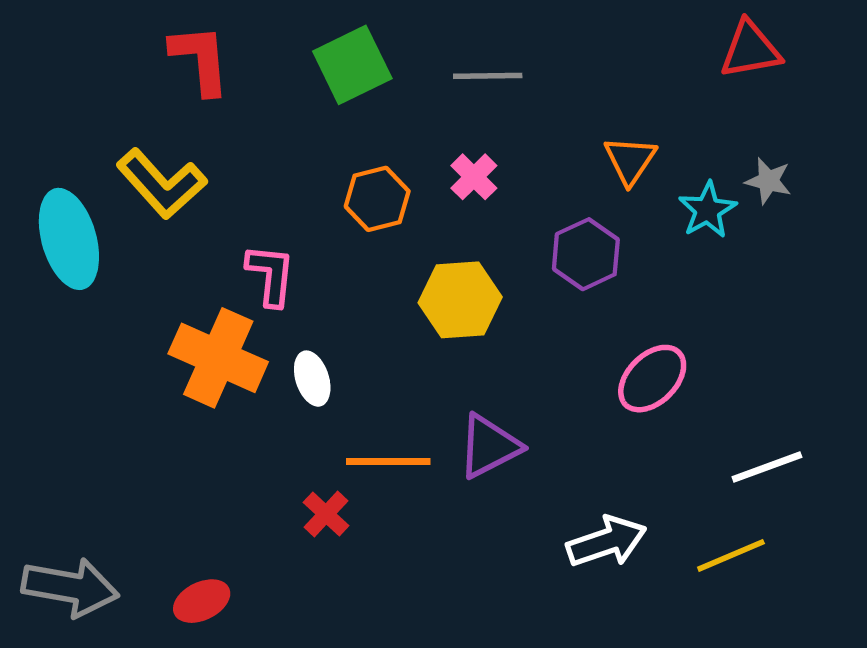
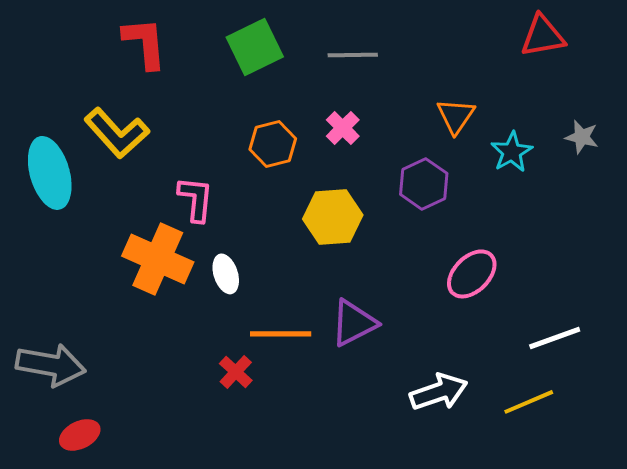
gray star: (768, 181) -> (582, 137), moved
gray arrow: (70, 587) -> (51, 365), moved
red ellipse: (202, 601) -> (80, 435), moved

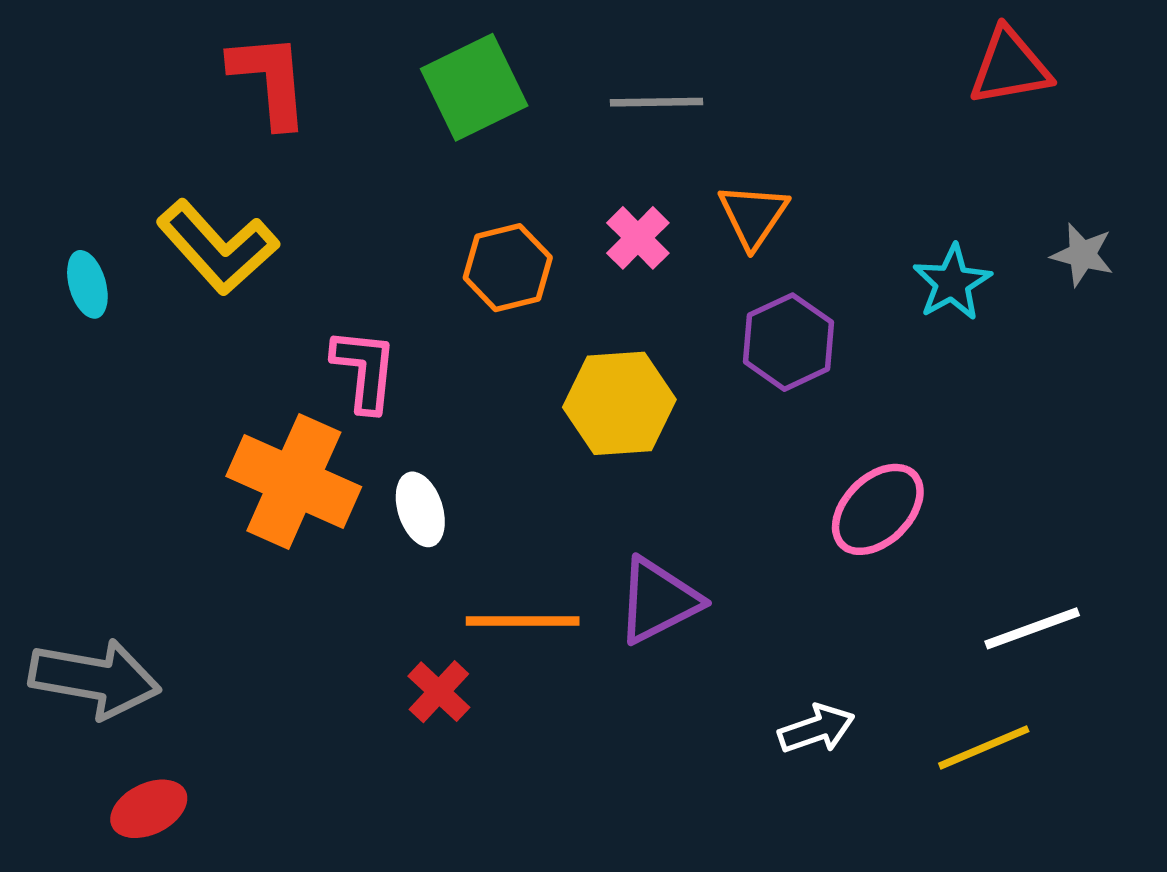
orange triangle: (456, 116) -> (753, 216), moved
cyan ellipse: (50, 173) -> (87, 284), moved, size x0.5
white arrow: (439, 392) -> (816, 729), size x0.7

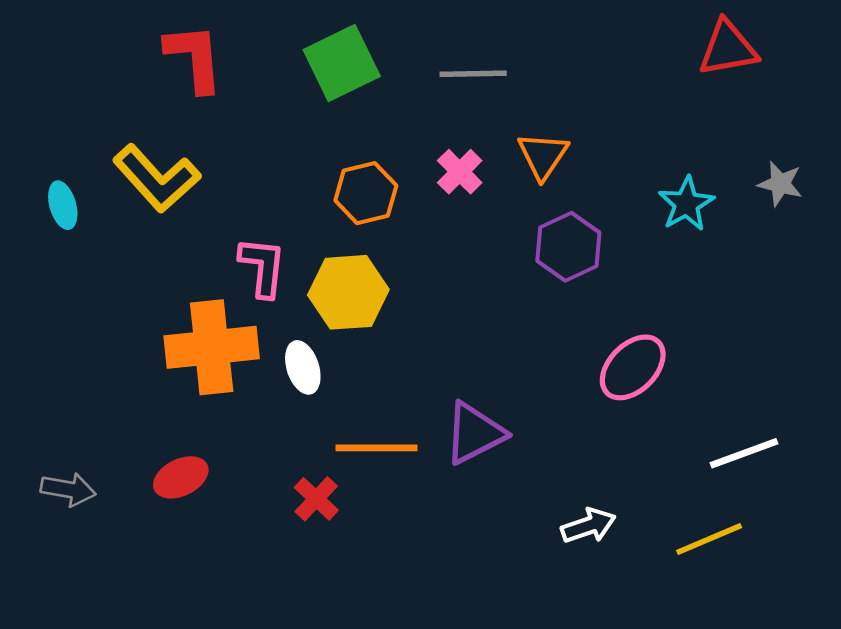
yellow hexagon: (619, 403) -> (348, 292), moved
orange cross: (294, 482) -> (212, 347), turned -30
gray arrow: (95, 679) -> (68, 489), size x0.6
red ellipse: (149, 809) -> (181, 477), moved

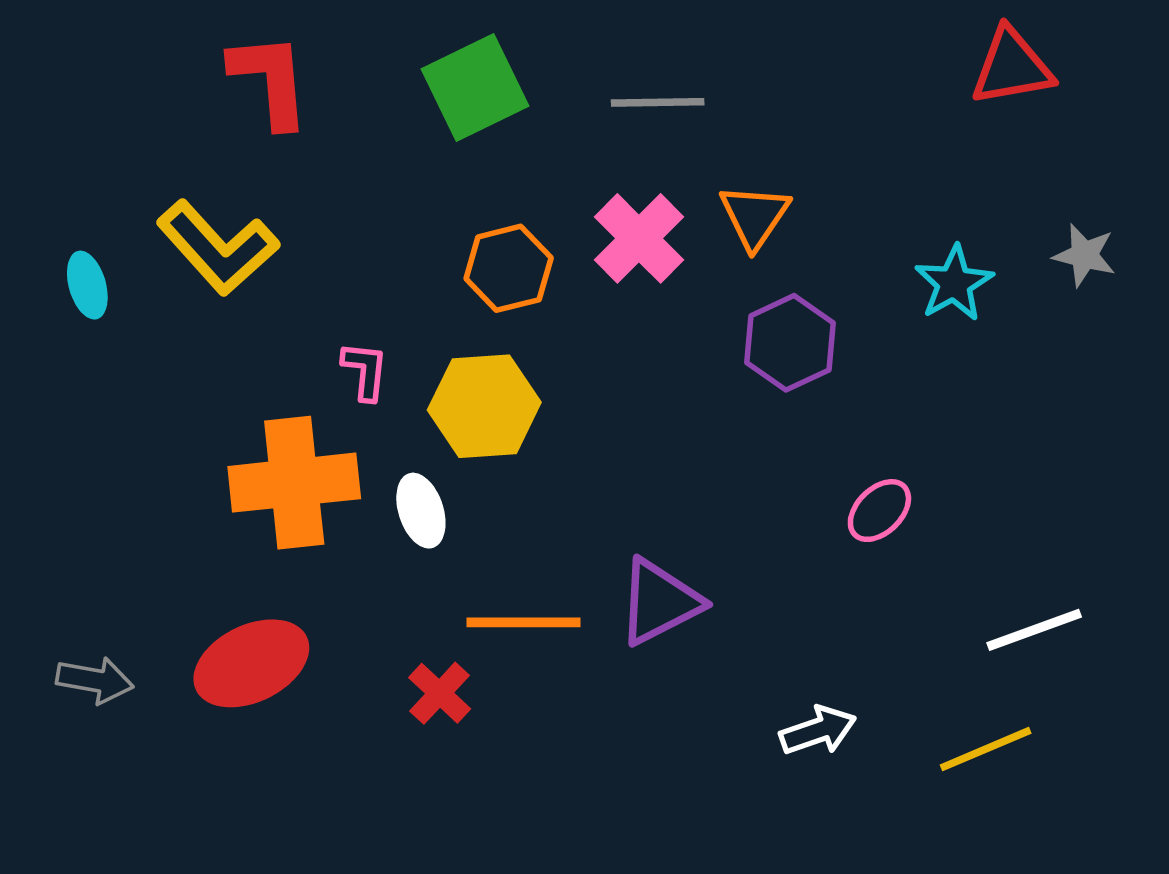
pink cross: (460, 172) -> (639, 238), size x1.4
pink L-shape: (263, 267) -> (365, 371), size x0.7
pink ellipse: (633, 367) -> (879, 511), size x0.7
red ellipse: (181, 477) -> (251, 663), size x1.5

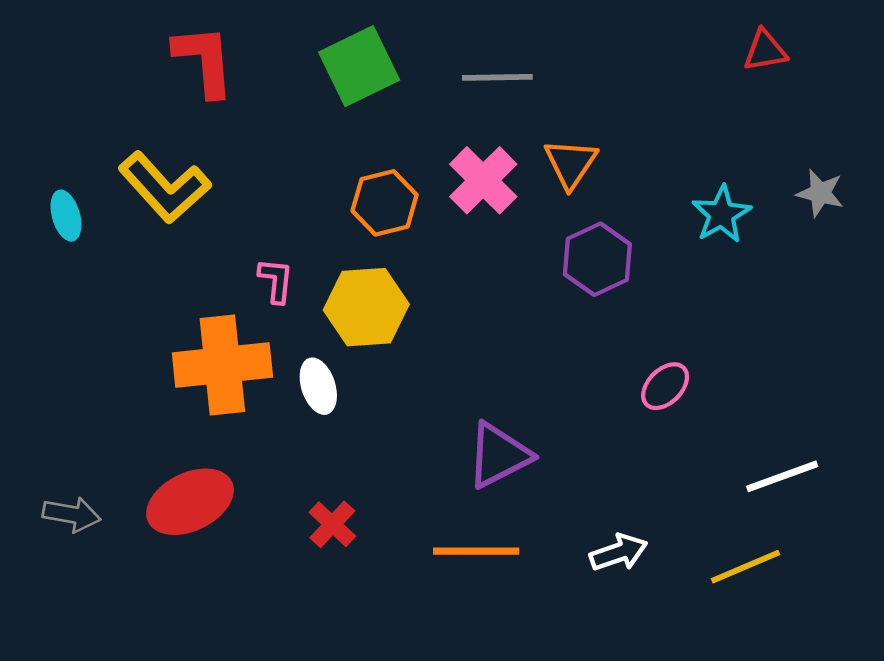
red triangle: (1012, 67) -> (765, 51), size x0.7
orange line: (523, 622) -> (476, 551), moved

